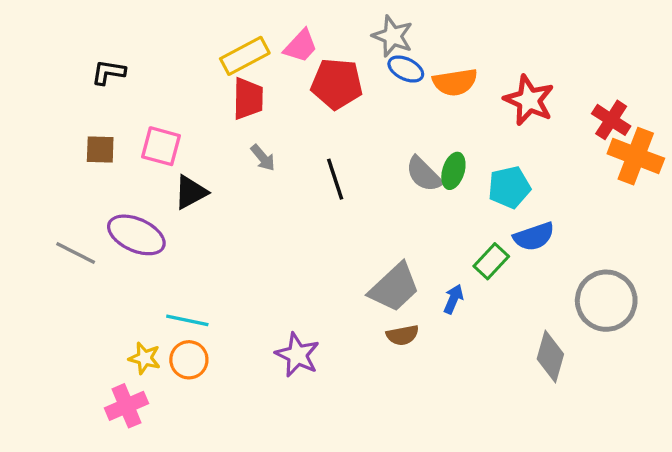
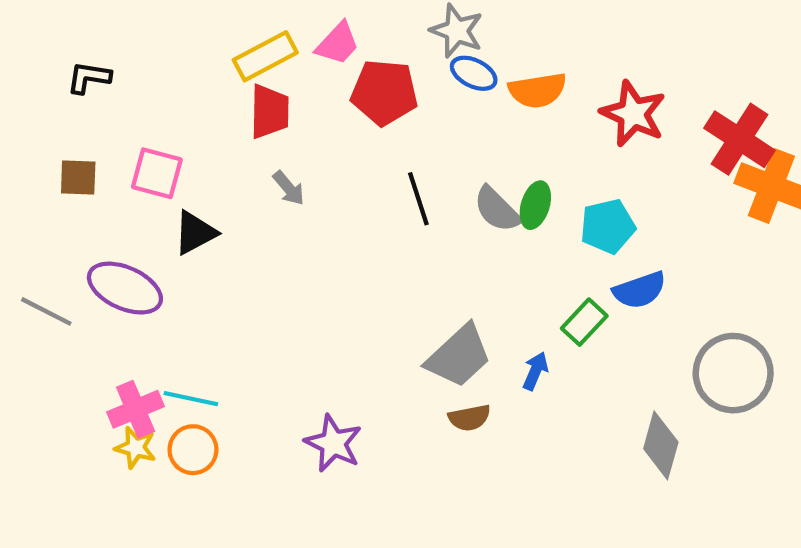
red cross: (611, 120) -> (739, 139), size x1.4
black line: (335, 179) -> (418, 199), moved
pink cross: (126, 406) -> (136, 409), moved

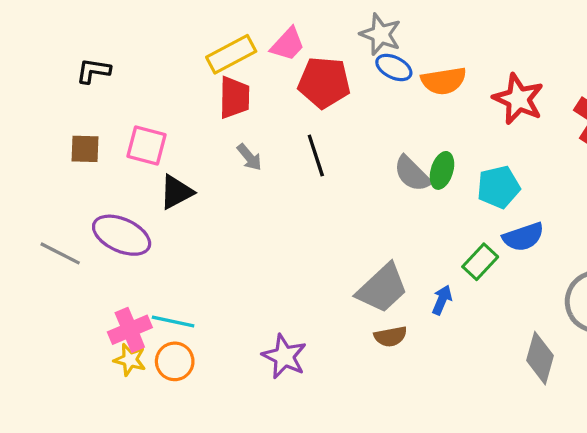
black line: (418, 199) -> (316, 156), moved

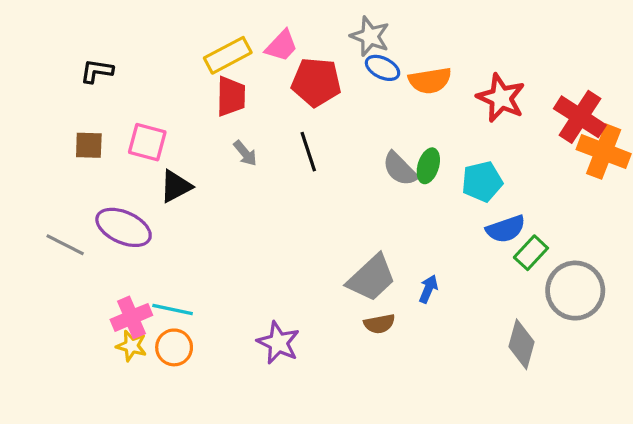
green rectangle: (480, 262) -> (531, 253), moved

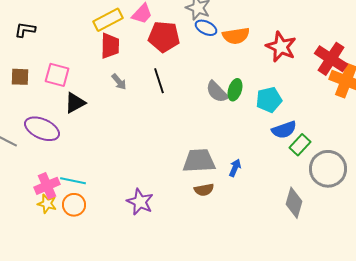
gray trapezoid: (371, 278) -> (199, 161), turned -140

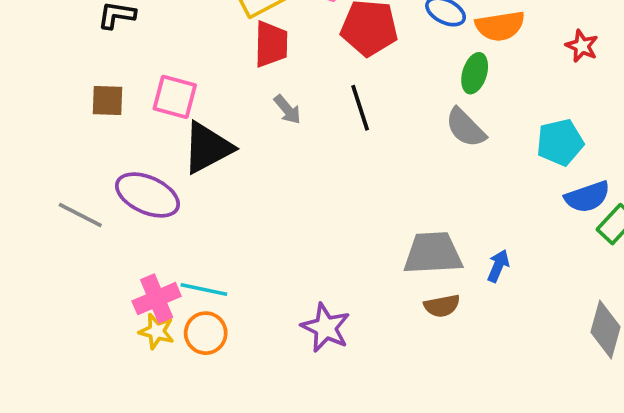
red star: (281, 47) -> (582, 46), size x0.6
green ellipse: (235, 90) -> (475, 73), moved
black triangle: (75, 103) -> (207, 148), size x1.4

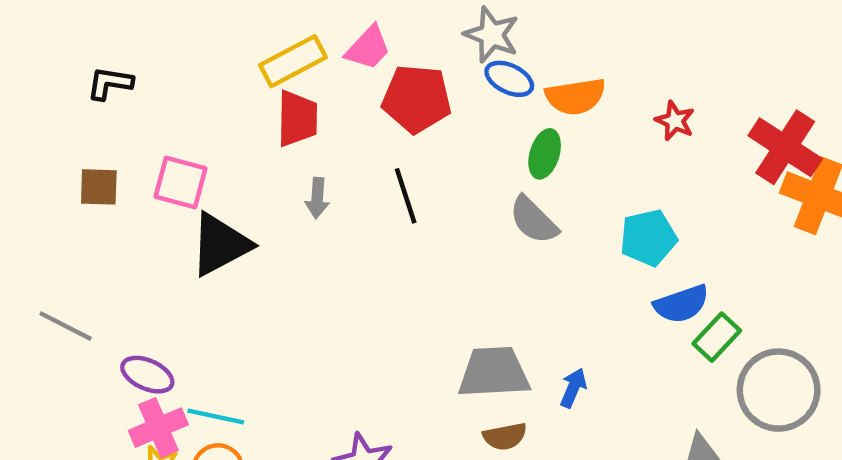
gray arrow: (287, 110) -> (317, 198), turned 44
purple ellipse: (148, 195) -> (147, 375), moved, size x0.7

